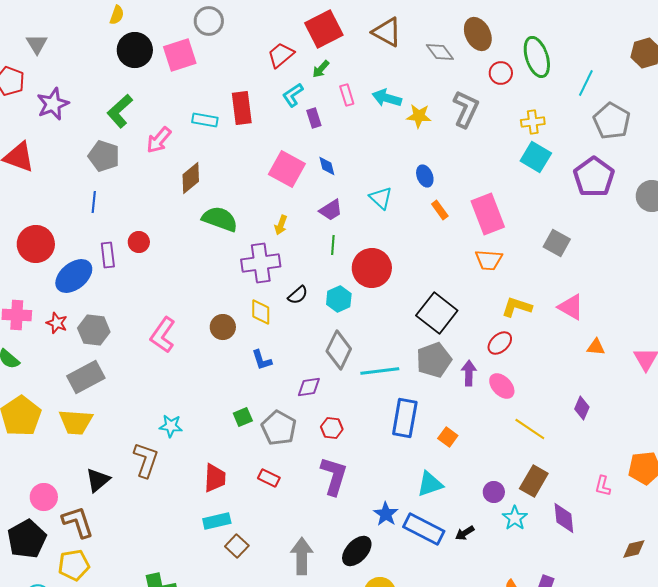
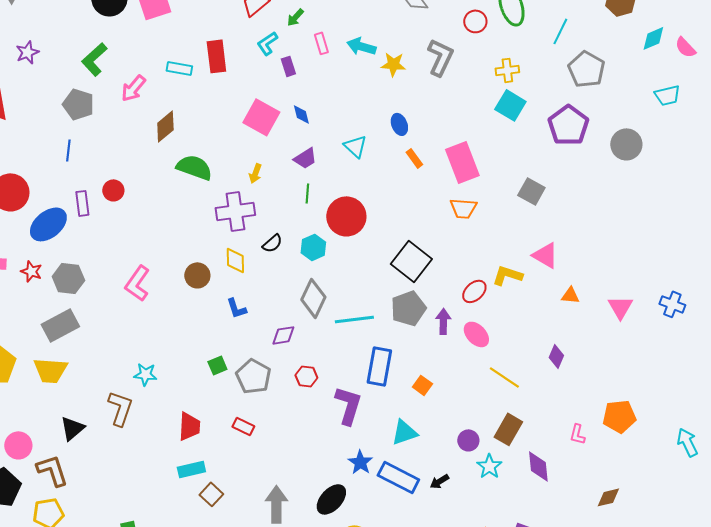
purple star: (53, 104) -> (27, 52), size x0.7
yellow L-shape: (517, 307) -> (507, 275), moved
purple L-shape: (334, 476) -> (348, 405), moved

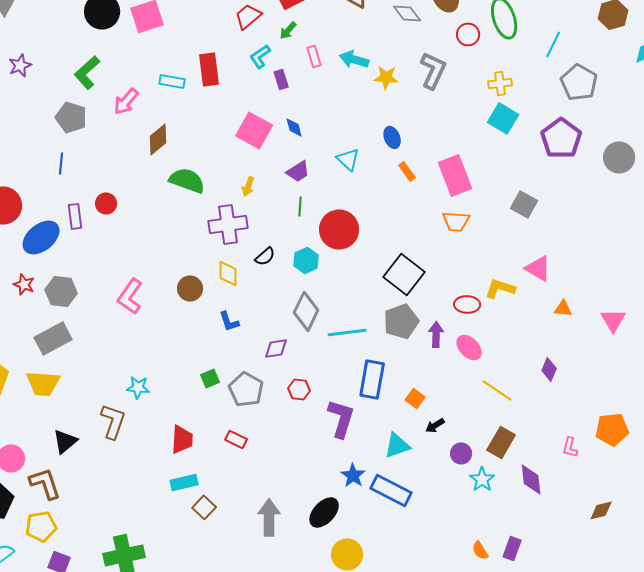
red ellipse: (474, 291) -> (467, 304), turned 45
black arrow: (439, 481) -> (435, 425), moved

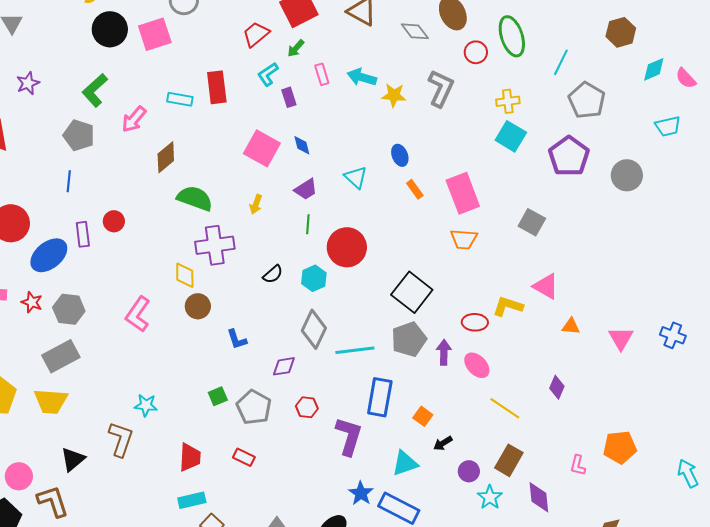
purple cross: (228, 224) -> (215, 245), moved
yellow diamond: (228, 273) -> (185, 275), moved

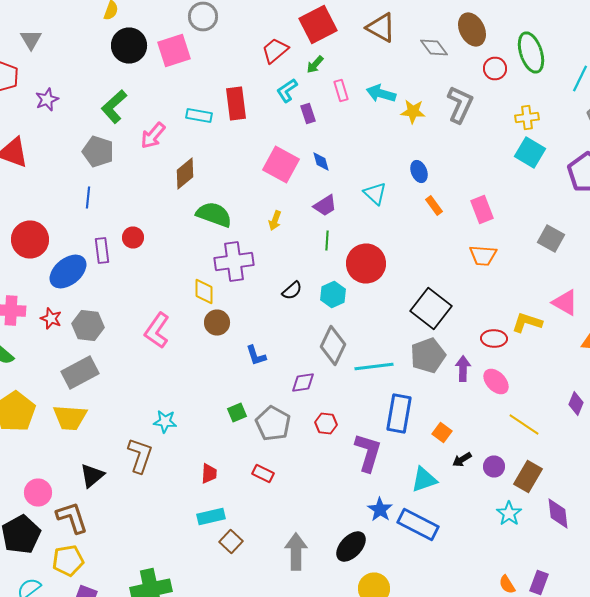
pink rectangle: (463, 193) -> (482, 210), size x0.7
red trapezoid: (190, 457) -> (209, 474), size x0.7
purple circle: (469, 471) -> (494, 466), moved

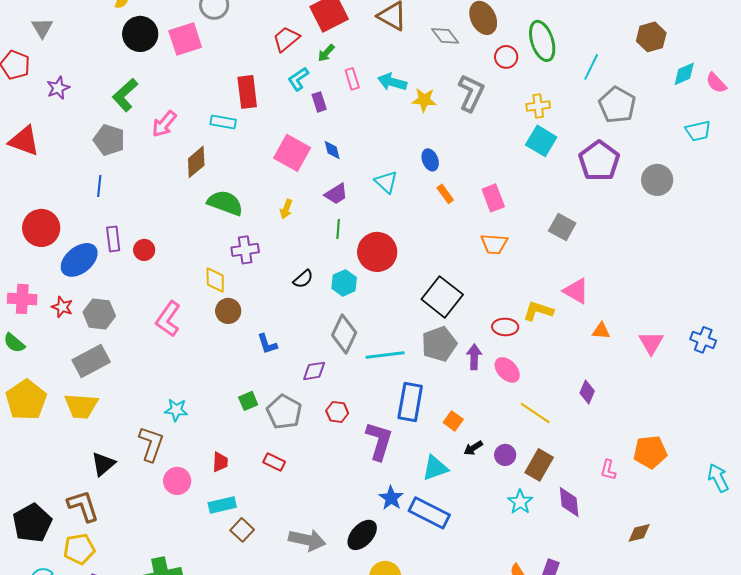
cyan rectangle: (199, 116) -> (223, 122), moved
red circle: (133, 238) -> (144, 250), moved
purple cross: (234, 262) -> (245, 250), size x0.7
pink circle: (38, 492) -> (177, 481), moved
gray arrow: (296, 552) -> (307, 540), turned 102

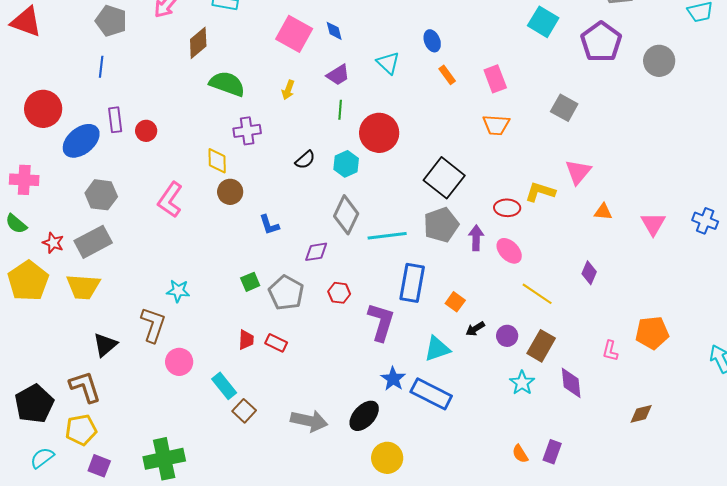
pink triangle: (576, 291) -> (578, 172), turned 40
red star: (62, 307) -> (53, 243), moved
red trapezoid: (220, 462) -> (246, 340), moved
cyan rectangle: (222, 505) -> (224, 386), turned 64

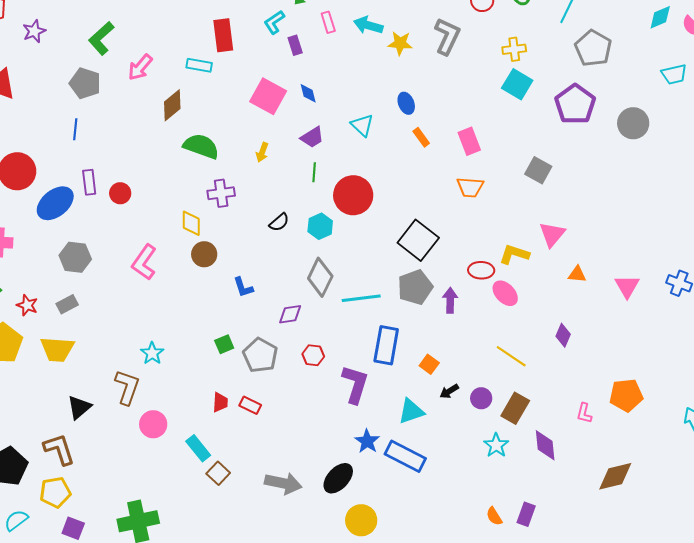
gray rectangle: (93, 242) -> (67, 304), size x0.6
pink ellipse: (509, 251) -> (505, 293), moved
cyan star: (178, 291) -> (152, 353), turned 30
brown diamond: (641, 414) -> (615, 476), size x1.5

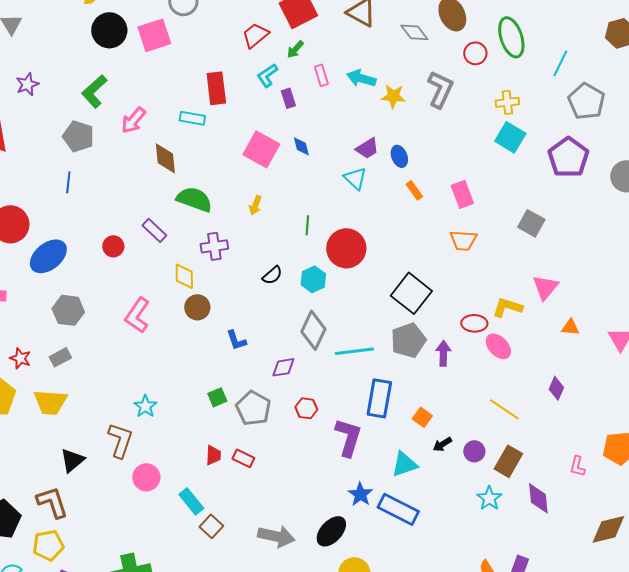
brown diamond: (172, 105) -> (165, 158), turned -56
purple trapezoid: (312, 137) -> (367, 148), moved
purple rectangle: (89, 182) -> (154, 230), moved, turned -40

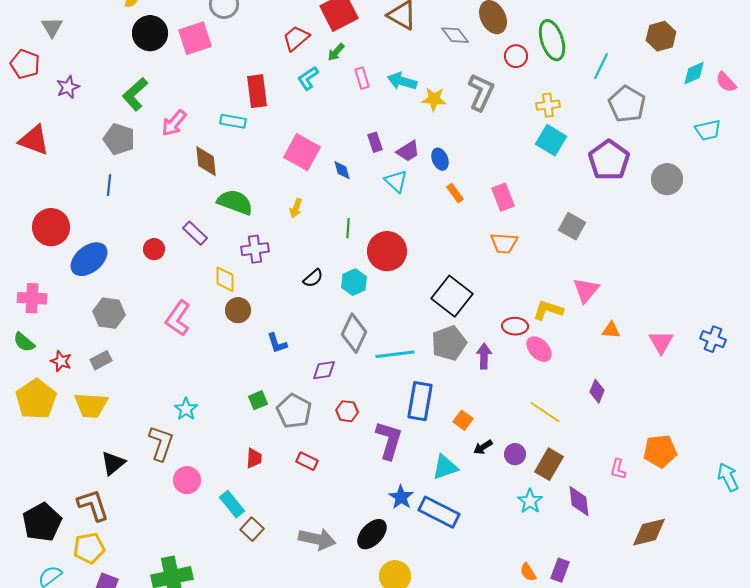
purple rectangle: (288, 98) -> (375, 142), moved
blue diamond: (301, 146) -> (342, 170), moved
red rectangle: (243, 458) -> (307, 461), moved

